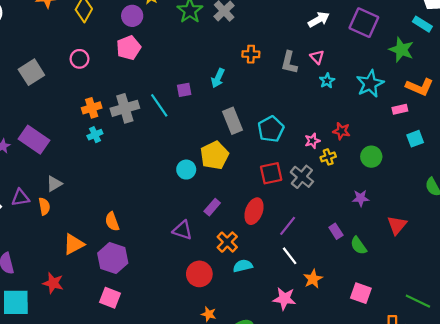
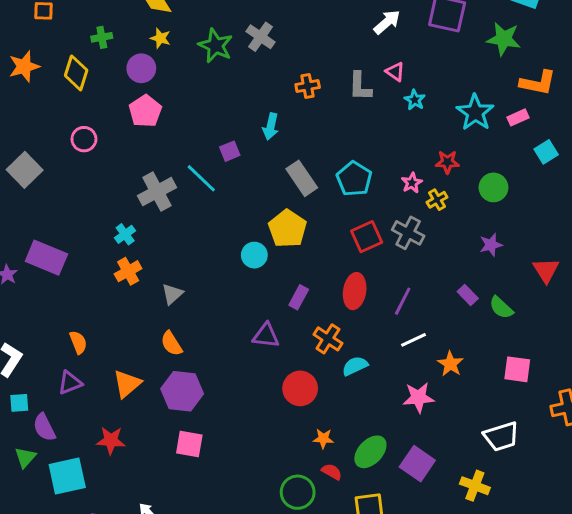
cyan star: (370, 84) -> (475, 112), moved
orange cross: (92, 108) -> (128, 271), moved
gray triangle: (54, 184) -> (172, 294), moved
purple triangle: (20, 198) -> (70, 383), moved
white line: (290, 256) -> (414, 340), turned -66

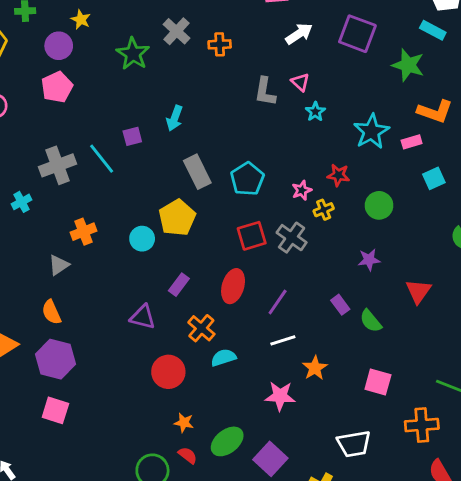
green star: (216, 46) -> (133, 54), moved
orange cross: (308, 86) -> (220, 44), moved
orange cross: (128, 271) -> (84, 232), moved

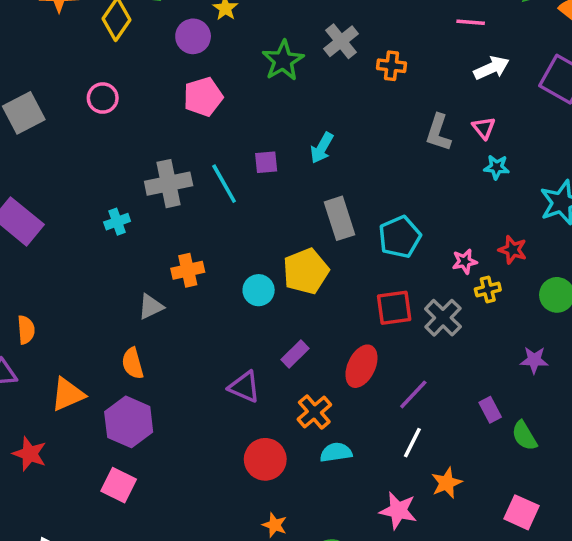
pink pentagon: (57, 87) -> (203, 97), moved
cyan star: (315, 112) -> (497, 167), turned 30
white line: (283, 340) -> (412, 443), turned -55

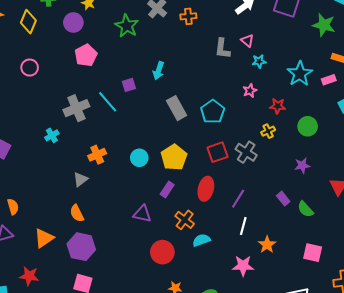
pink star: (465, 261) -> (250, 91), moved
yellow pentagon: (306, 271) -> (174, 157), moved

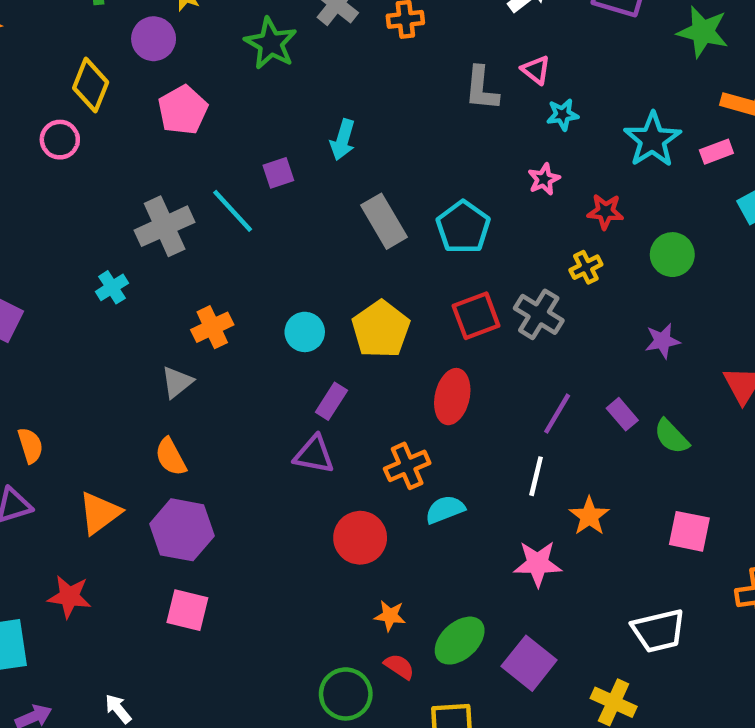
yellow diamond: (28, 22) -> (91, 85), moved
purple rectangle: (167, 189) -> (331, 401), moved
purple line: (238, 199) -> (557, 414), moved
orange cross: (185, 220) -> (407, 466), turned 30

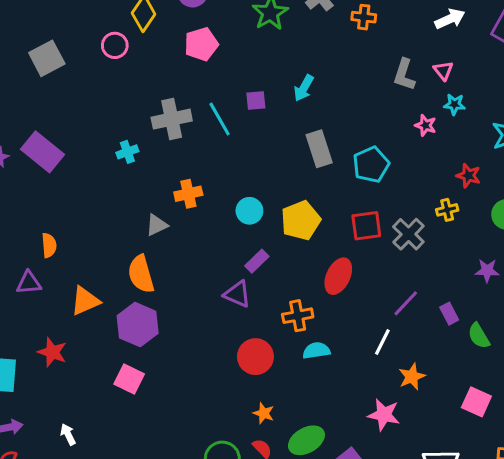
pink star: (544, 179) -> (425, 125), moved, turned 30
orange semicircle: (171, 457) -> (141, 274), size x1.4
pink star: (538, 564) -> (384, 415), moved

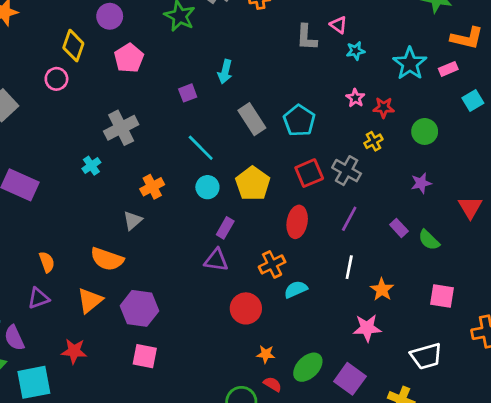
cyan line: (220, 119) -> (201, 148), moved
pink star: (425, 125) -> (355, 98), moved, turned 30
orange semicircle: (141, 274) -> (107, 259), moved, turned -40
purple line: (406, 303) -> (349, 219), moved

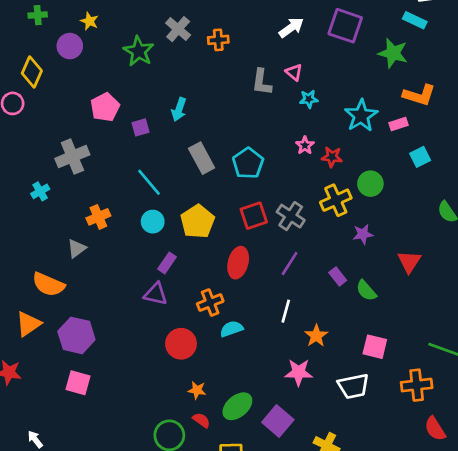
pink pentagon: (129, 58) -> (105, 107), moved
yellow cross: (373, 141) -> (336, 200), moved, size x1.6
white trapezoid: (426, 356) -> (353, 386), moved

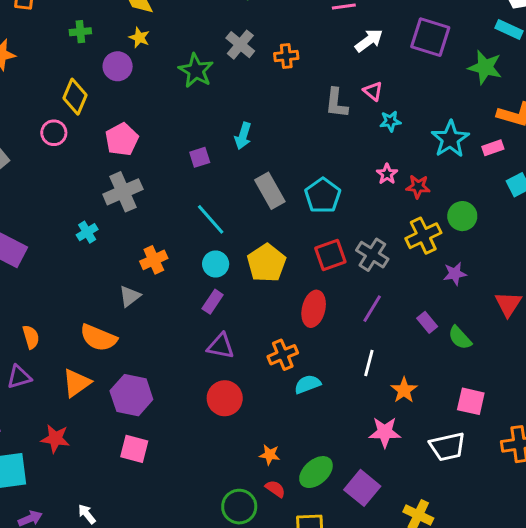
pink pentagon: (105, 107) -> (122, 139), moved
purple rectangle: (167, 263) -> (213, 302), moved
red circle: (181, 344) -> (225, 398), moved

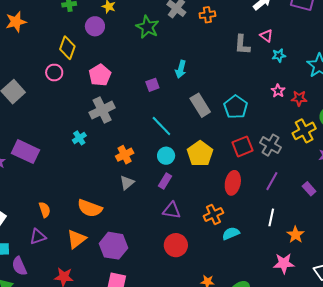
gray triangle: (130, 296) -> (127, 183), moved

